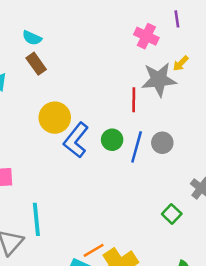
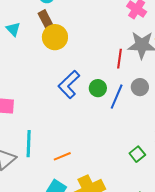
yellow circle: (55, 118) -> (55, 37), moved
gray circle: (162, 143) -> (140, 87), moved
orange line: (94, 250) -> (62, 156), moved

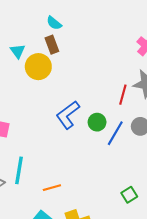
yellow circle: (55, 37) -> (38, 67), moved

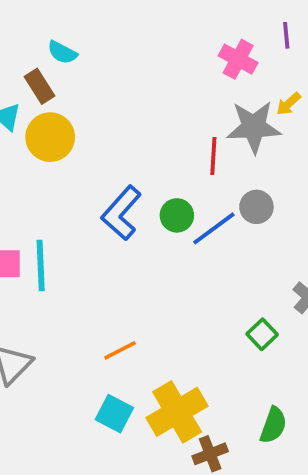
brown rectangle: (52, 45) -> (39, 86), moved
blue line: (115, 133) -> (214, 228), turned 35
cyan line: (19, 170) -> (41, 265), moved

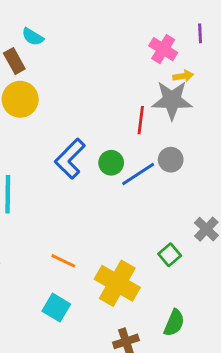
yellow arrow: (289, 104) -> (183, 76), moved, turned -150
orange line: (120, 350) -> (63, 261), turned 50
yellow cross: (177, 412) -> (117, 283), moved, turned -33

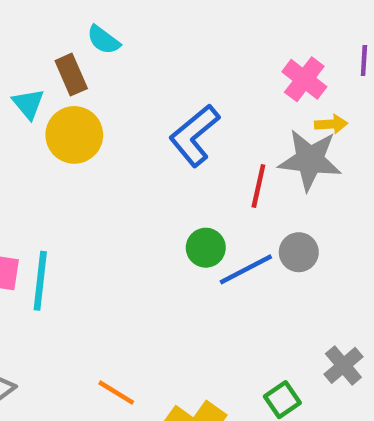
blue L-shape: (70, 159) -> (194, 135), moved

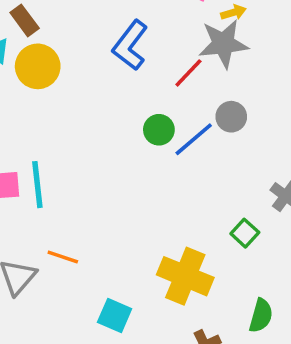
red line: (258, 186) -> (188, 73), turned 44
orange line: (116, 393) -> (63, 257), moved

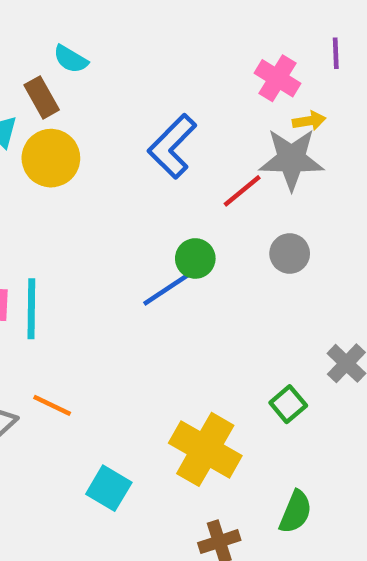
blue line: (194, 139) -> (168, 288), moved

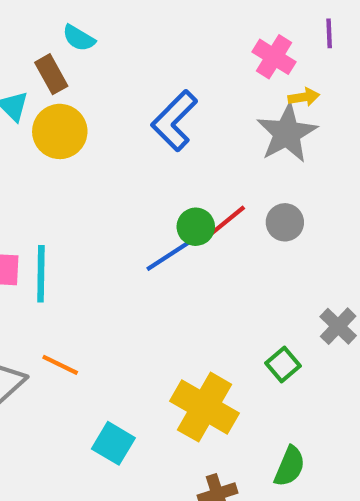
gray star: (291, 159) -> (287, 133), turned -30
red line: (242, 191) -> (228, 220), moved

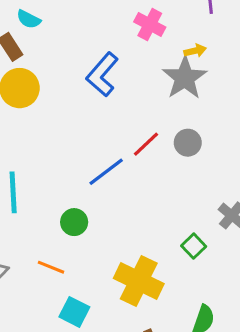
pink cross: (274, 57) -> (150, 24), moved
green circle: (196, 227) -> (74, 222), moved
orange line: (60, 365) -> (51, 267), moved

